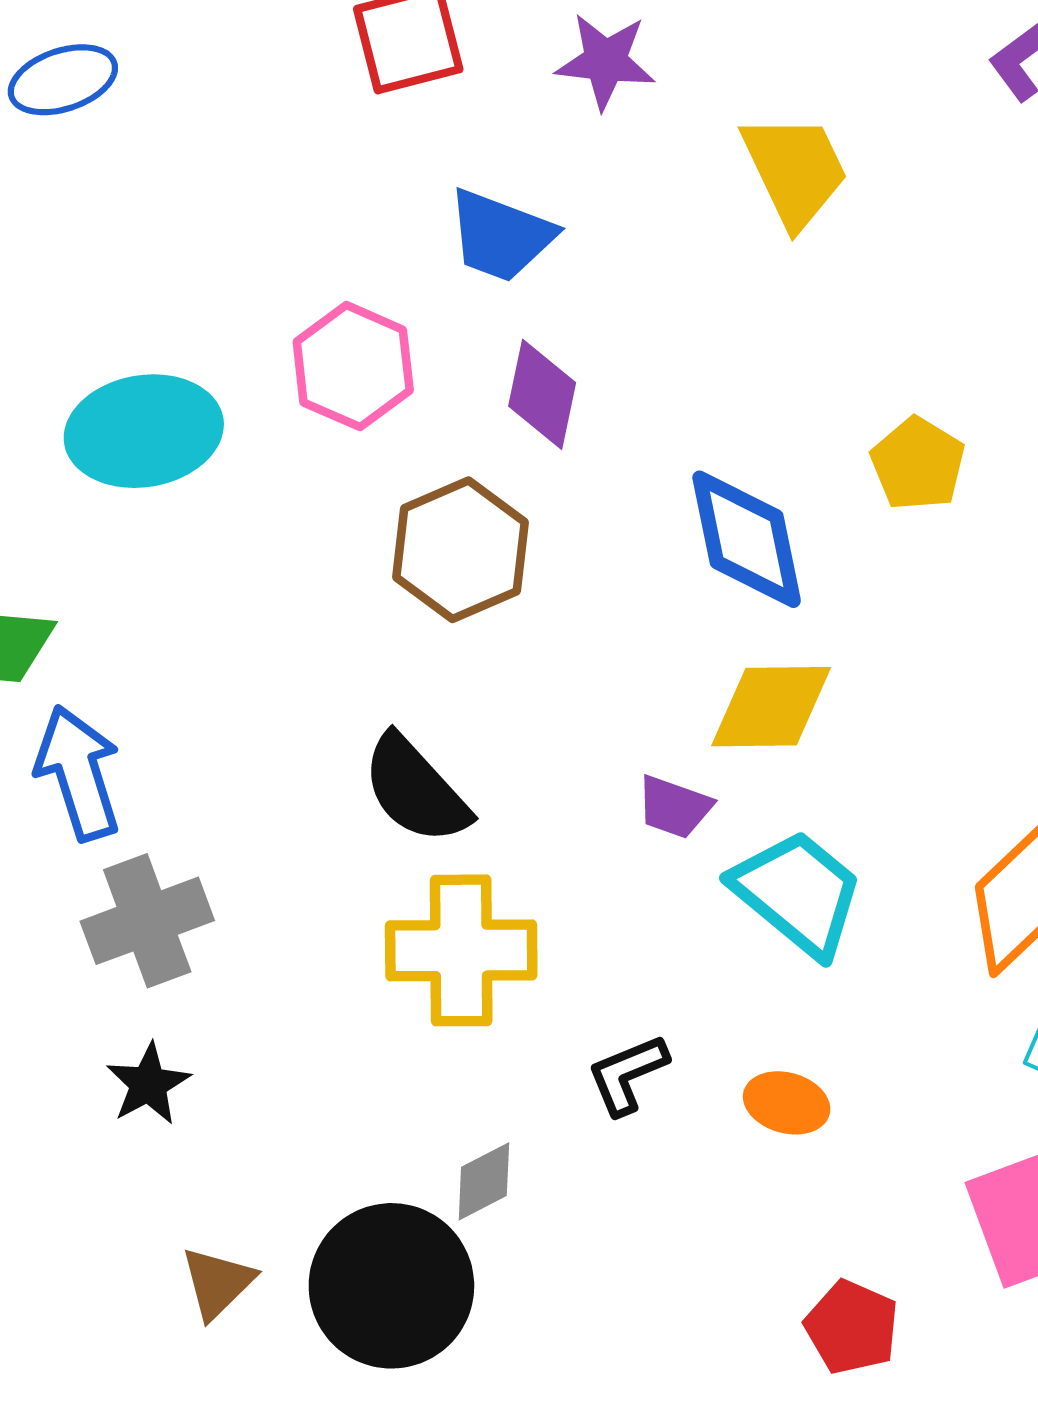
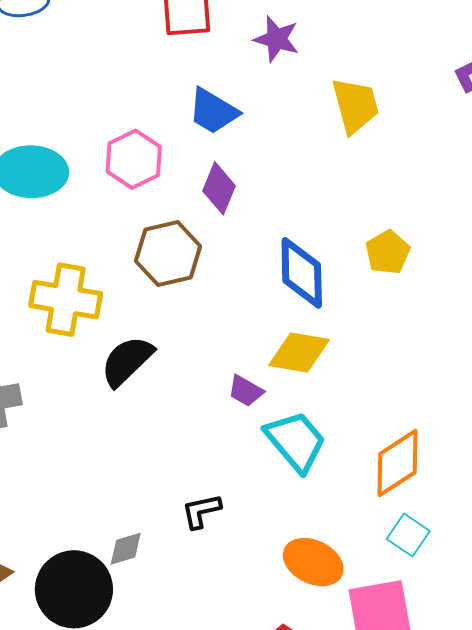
black semicircle: (416, 790) -> (127, 361), turned 78
yellow cross: (461, 950) -> (66, 300), moved
orange ellipse: (787, 1103) -> (313, 562), moved, size x1.5

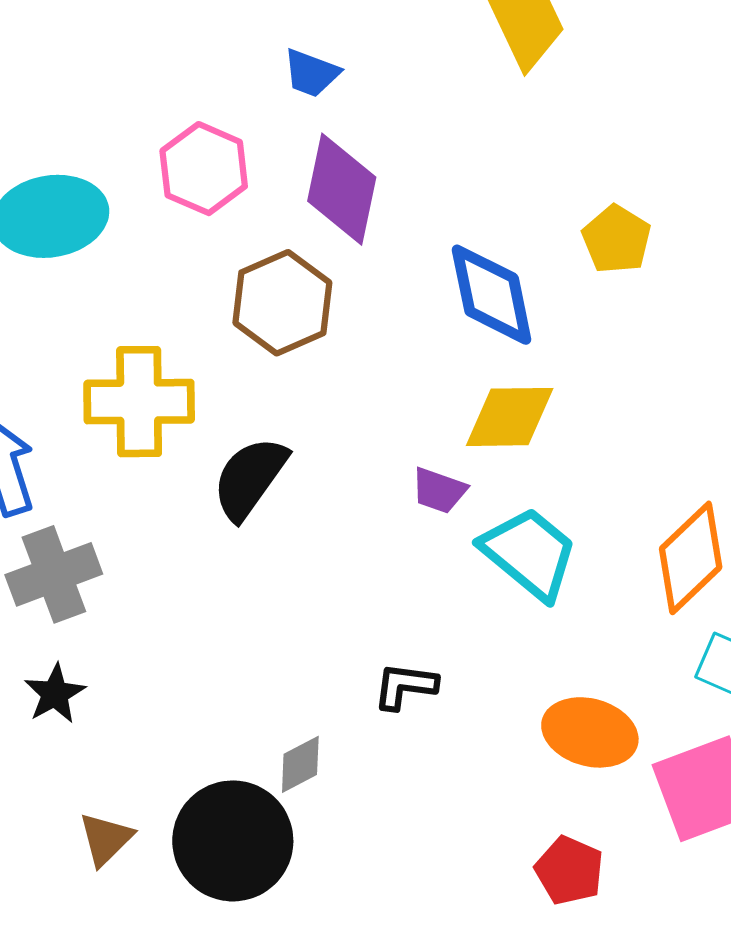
blue trapezoid: (213, 111) -> (311, 73), size x0.7
purple diamond: (219, 188) -> (342, 189), size x1.4
black L-shape: (201, 511) -> (405, 686), turned 30

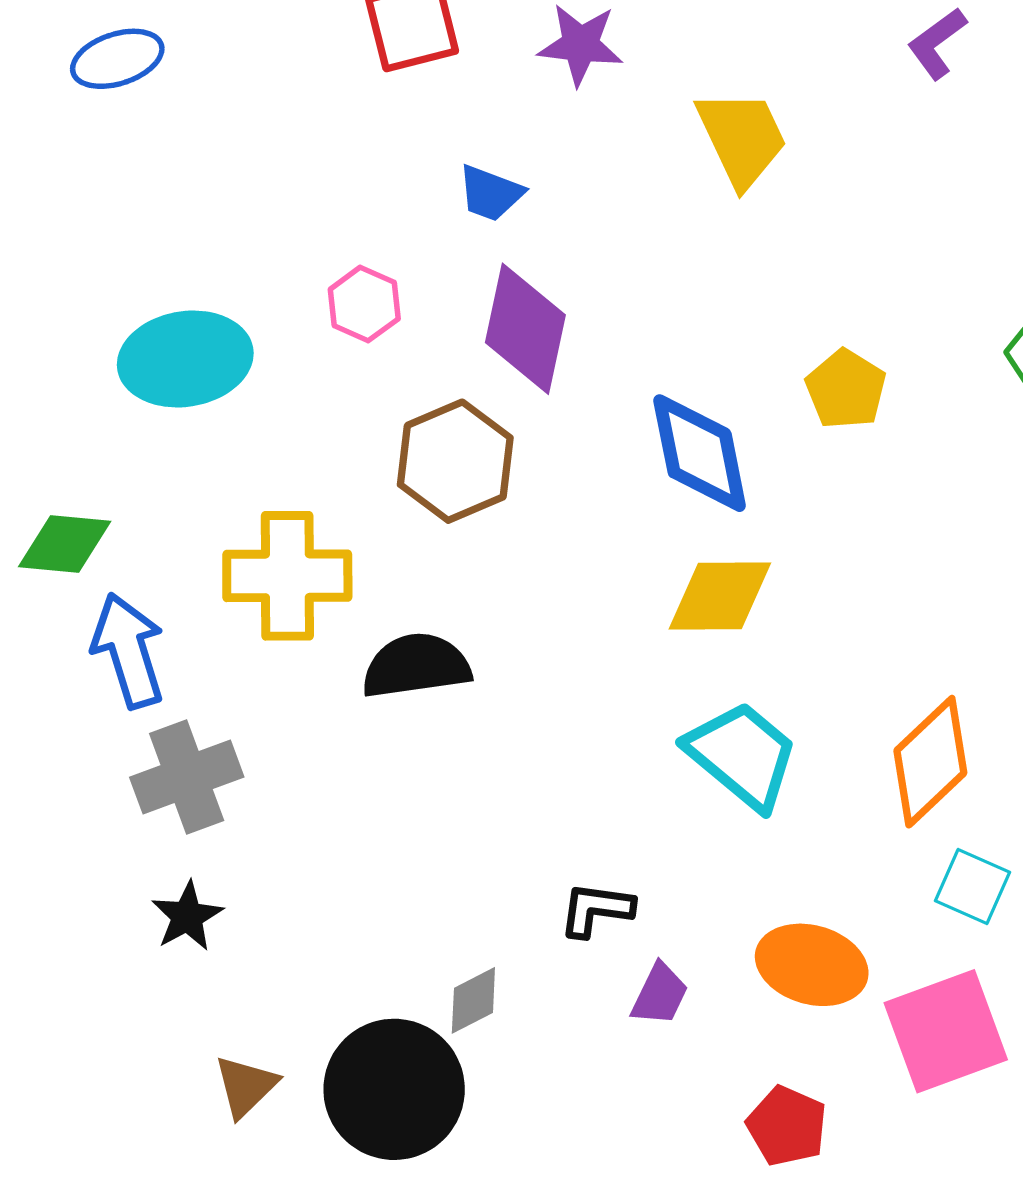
pink hexagon: (204, 169) -> (364, 304), size x0.7
black semicircle: (250, 478) -> (416, 666), turned 46
purple trapezoid: (439, 490) -> (660, 994), moved, turned -84

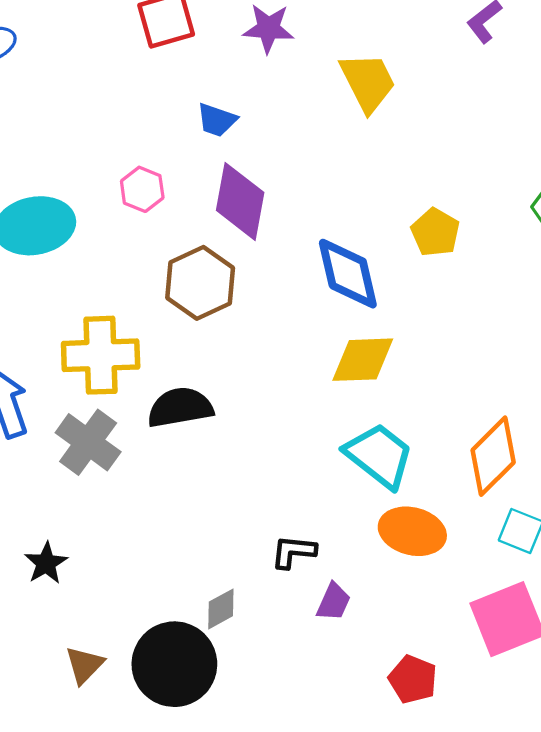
gray cross: (187, 777) -> (88, 442), moved, turned -32
orange ellipse: (812, 965) -> (412, 531), moved

